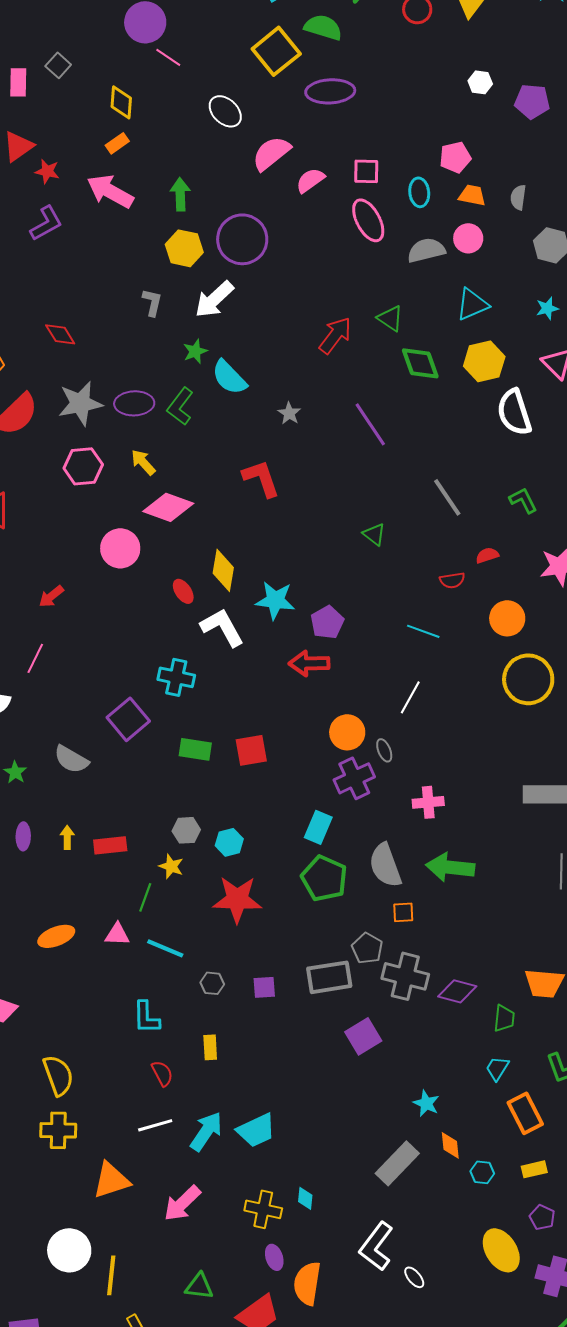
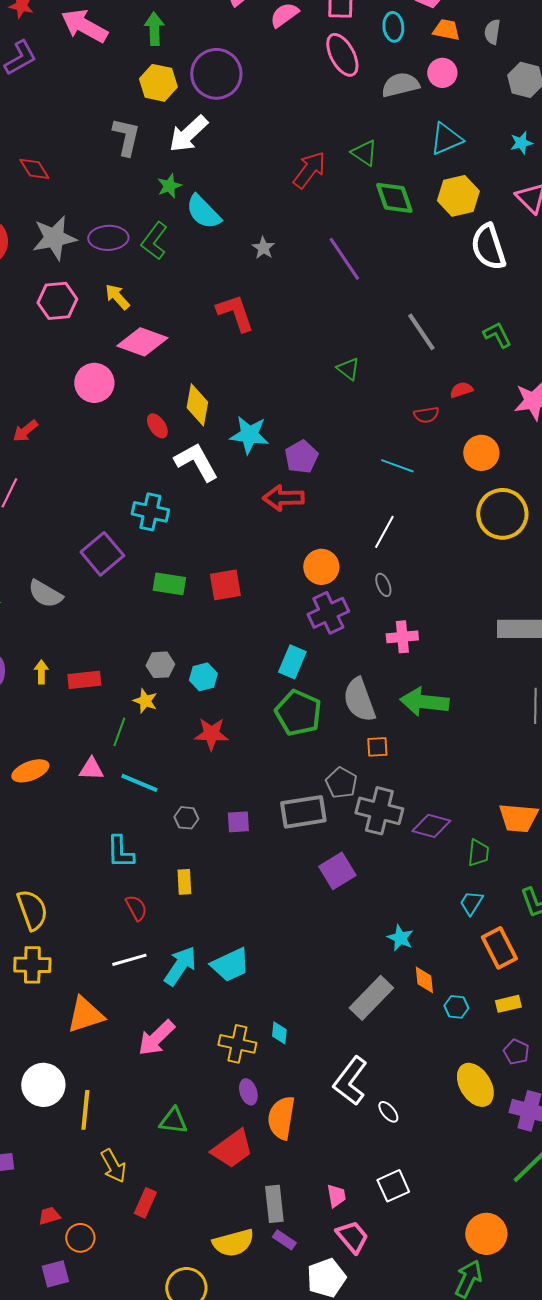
gray L-shape: (152, 302) -> (126, 137), size x1.4
gray ellipse: (384, 750) -> (383, 585), moved
red star: (237, 899) -> (211, 734), size x0.7

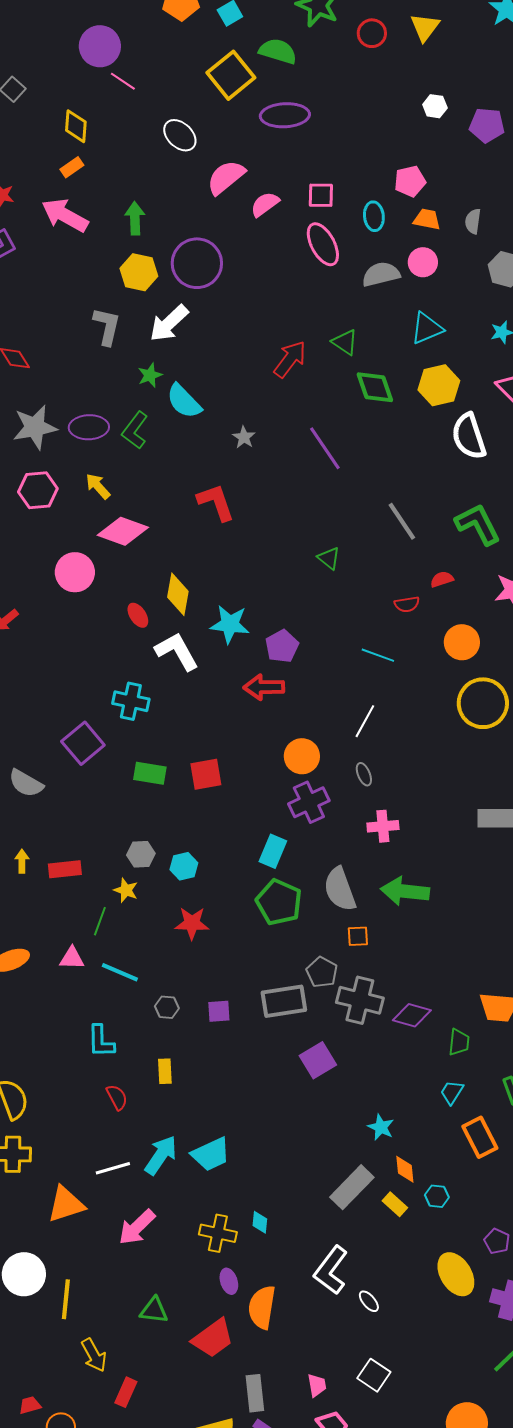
green L-shape: (497, 335) -> (478, 524), size x1.6
white line: (129, 960) -> (113, 1168), moved
yellow rectangle: (508, 1004) -> (395, 1204), moved, turned 55
white square: (393, 1186) -> (374, 1375), turned -32

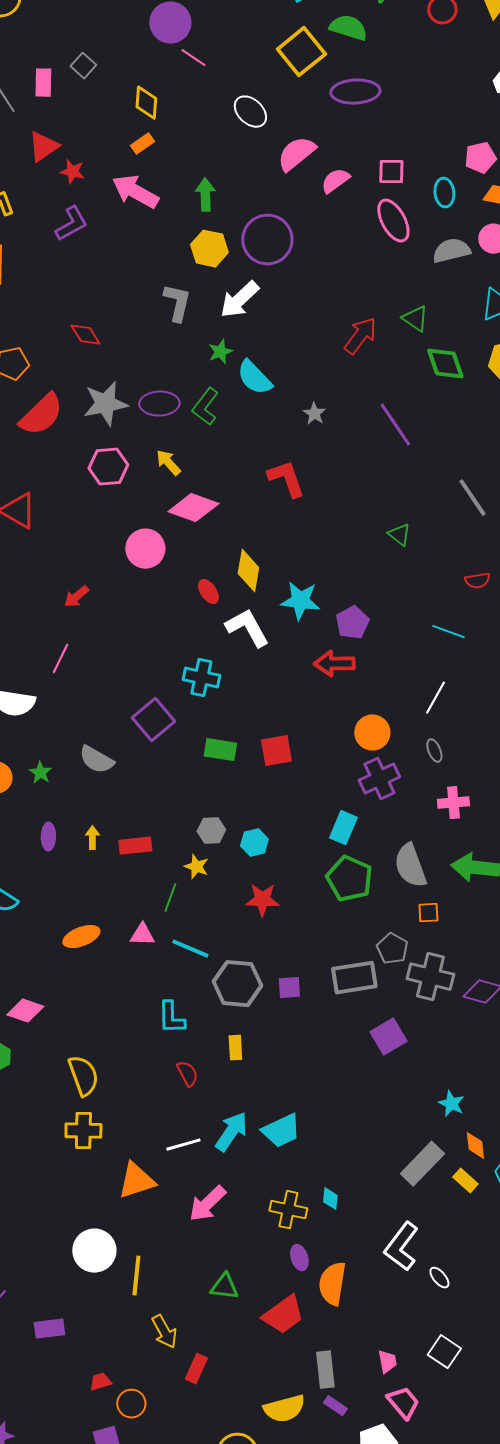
gray hexagon: (167, 1007) -> (237, 984), size x2.0

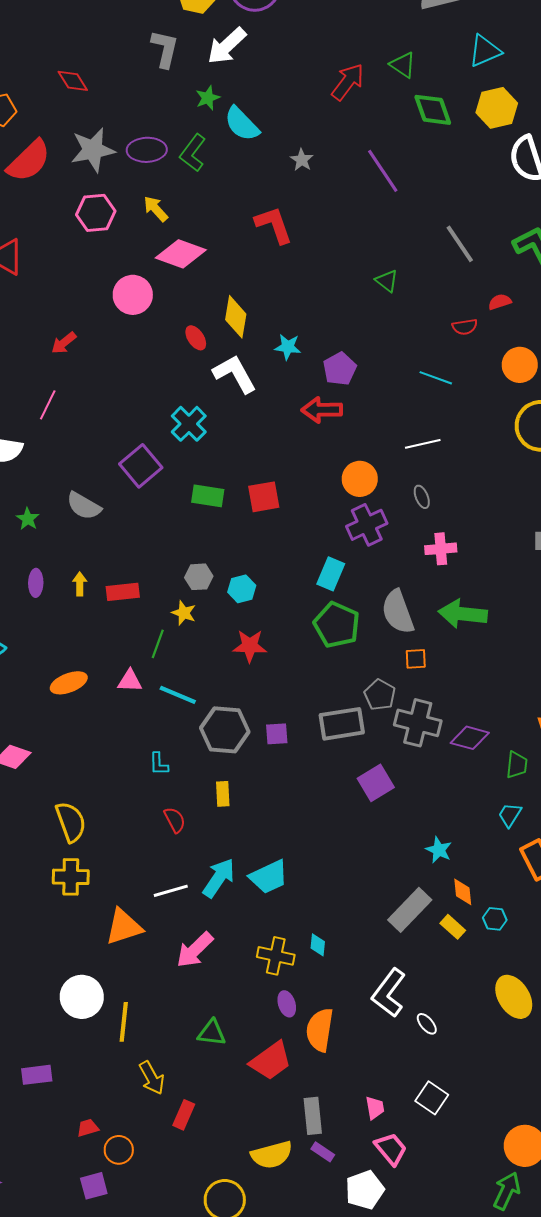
cyan star: (300, 601) -> (288, 347), size x0.7
cyan cross: (201, 678) -> (189, 424), turned 33
white line: (435, 698) -> (423, 444), turned 48
cyan L-shape: (171, 1018) -> (159, 764), size x0.7

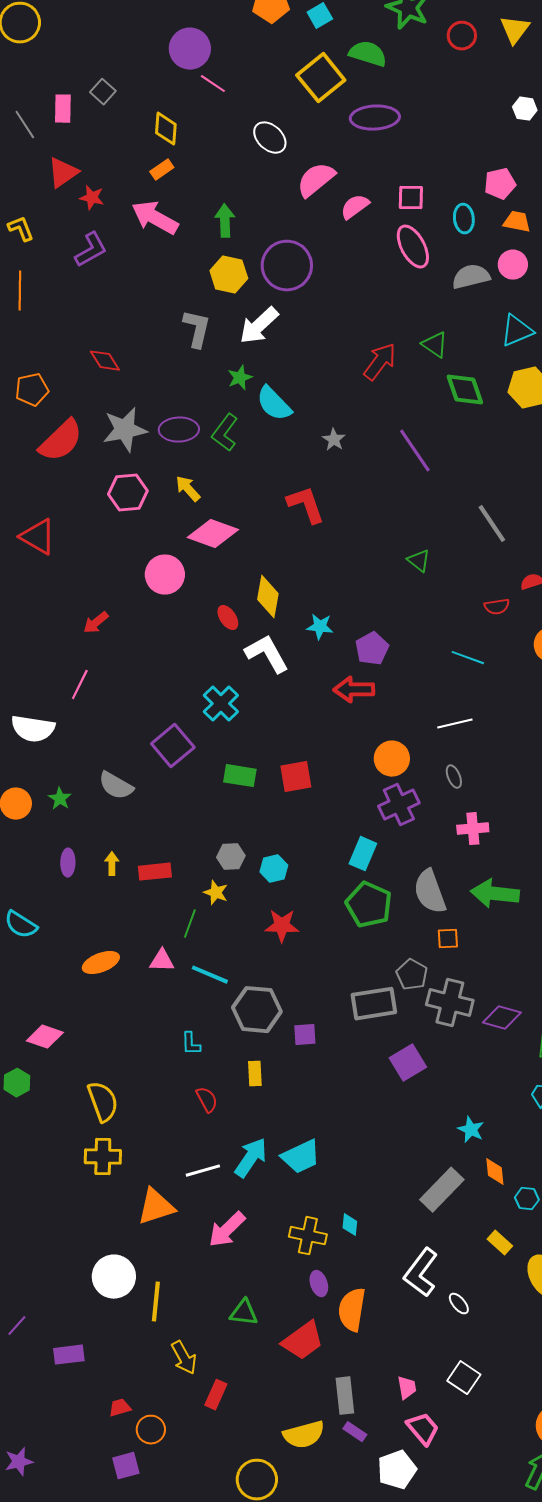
purple square: (277, 734) -> (305, 1035), moved
yellow rectangle: (453, 927) -> (500, 1243), moved

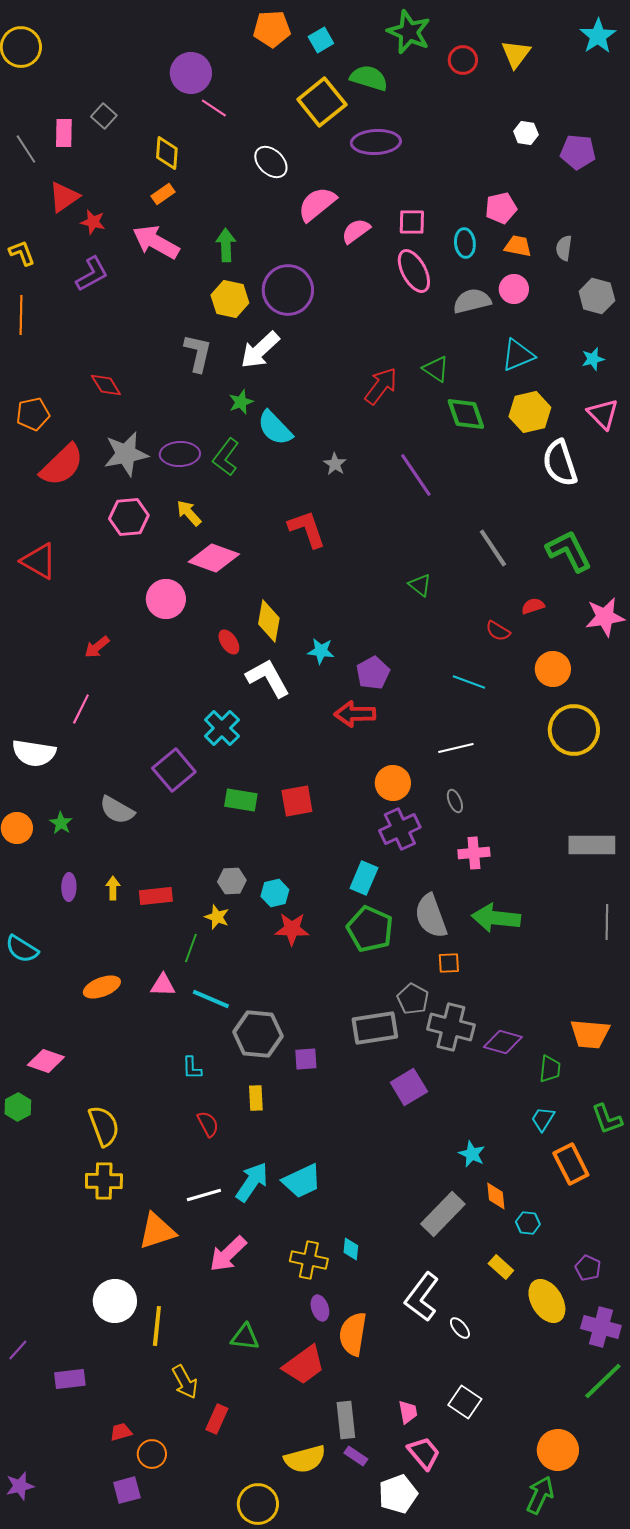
red semicircle: (497, 607) -> (498, 631), turned 40
red star: (282, 926) -> (292, 929), moved

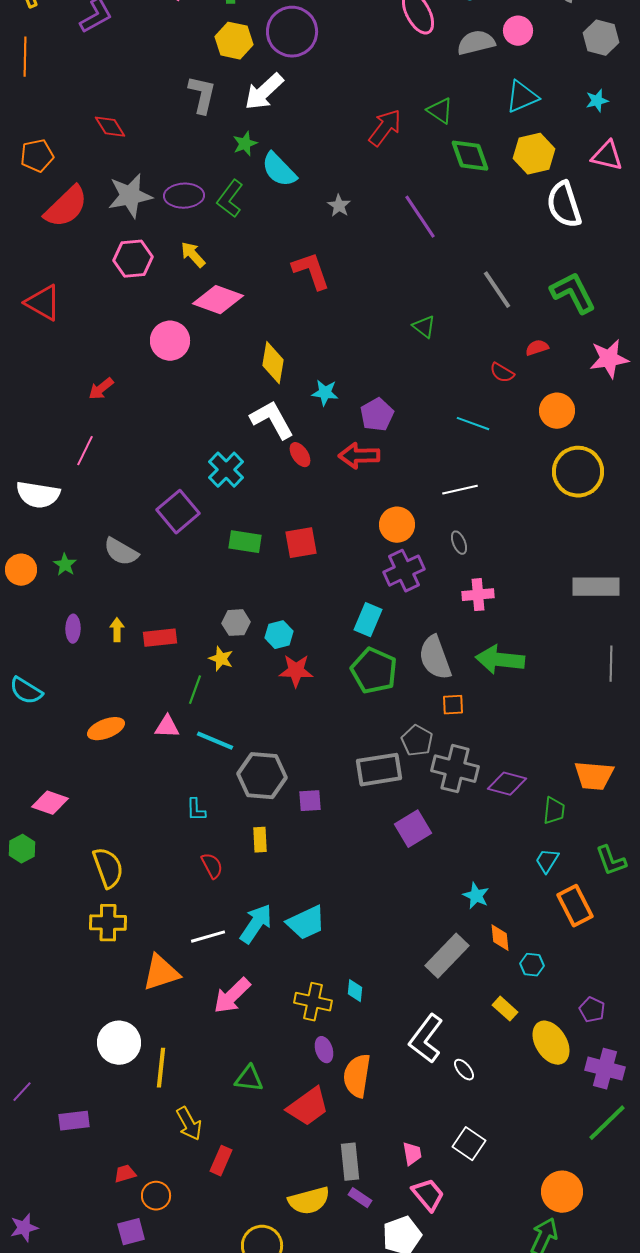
pink triangle: (603, 414) -> (607, 156), turned -32
red ellipse: (229, 642) -> (300, 455), moved

